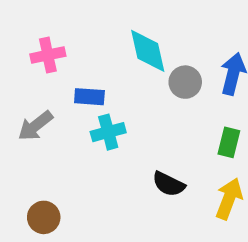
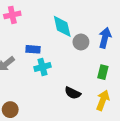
pink cross: (48, 55) -> (12, 15), moved

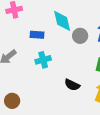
blue rectangle: (33, 49) -> (37, 35), moved

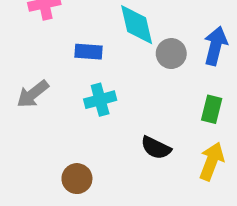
brown circle: (12, 101) -> (77, 179), moved

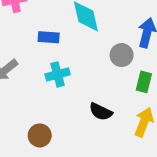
gray circle: (171, 54) -> (122, 55), moved

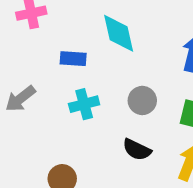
gray circle: (122, 55) -> (142, 100), moved

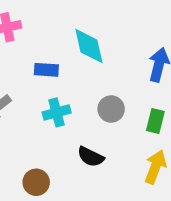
black semicircle: (137, 150) -> (91, 157), moved

